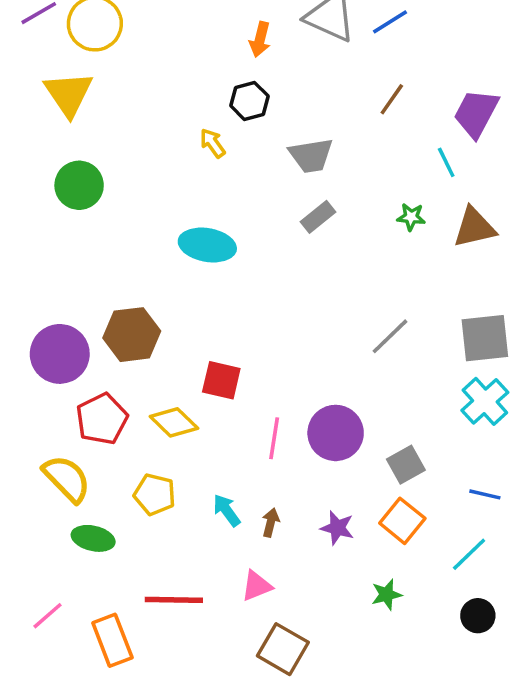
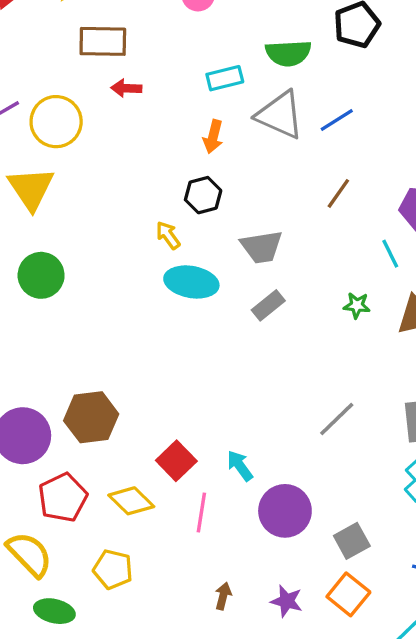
cyan ellipse: (207, 245) -> (191, 282), moved
red square: (221, 380) -> (176, 461), turned 33
pink line: (274, 438) -> (201, 513), moved
cyan arrow: (227, 510) -> (240, 466), moved

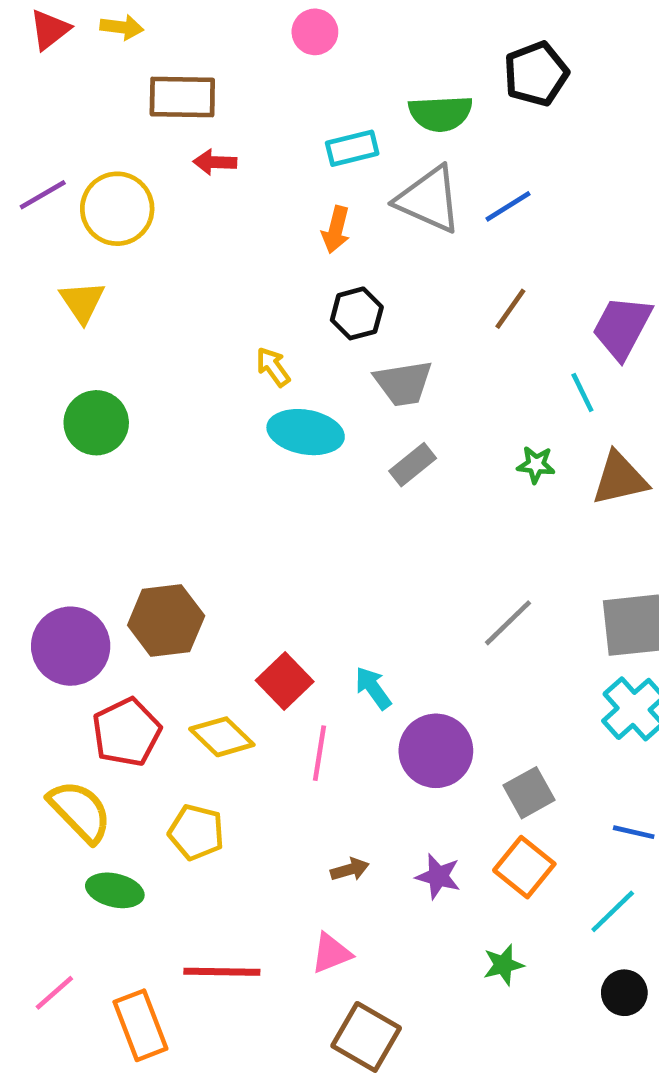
yellow triangle: (31, 188) -> (82, 302), size x0.7
black hexagon: (203, 195) -> (357, 313), moved
brown arrow: (223, 596) -> (350, 869), turned 60

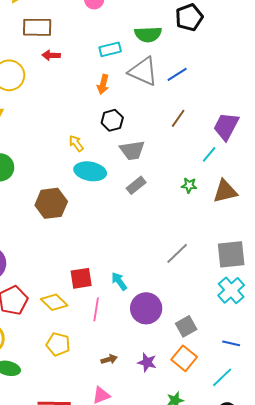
cyan line: (582, 393) -> (209, 154), turned 66
brown hexagon: (166, 621) -> (51, 203), moved
red square: (285, 681) -> (81, 278), turned 35
yellow pentagon: (196, 832) -> (58, 344), moved

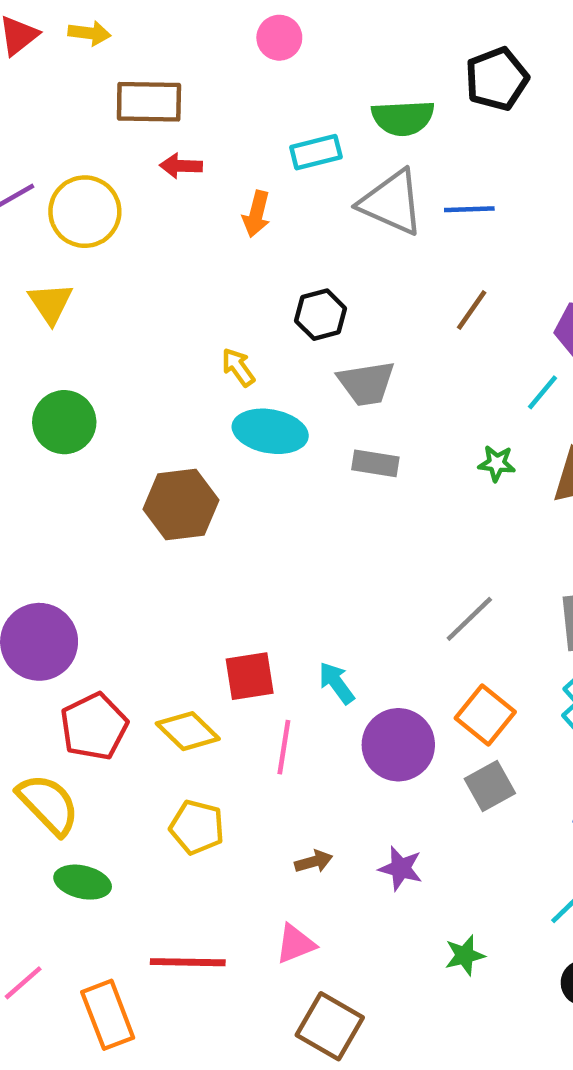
blue line: (177, 74) -> (469, 209), turned 30
orange arrow: (103, 84) -> (256, 214), moved
gray rectangle: (136, 185) -> (375, 463), turned 48
orange square: (184, 358) -> (485, 715), moved

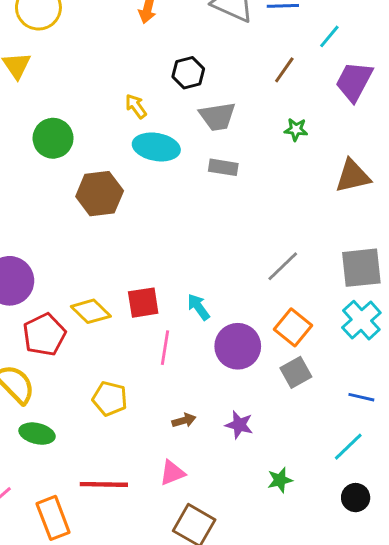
cyan line: (542, 392) -> (329, 36), moved
green circle: (64, 422) -> (53, 138), moved
green star: (497, 463) -> (296, 130), moved
yellow diamond: (188, 731) -> (91, 311), moved

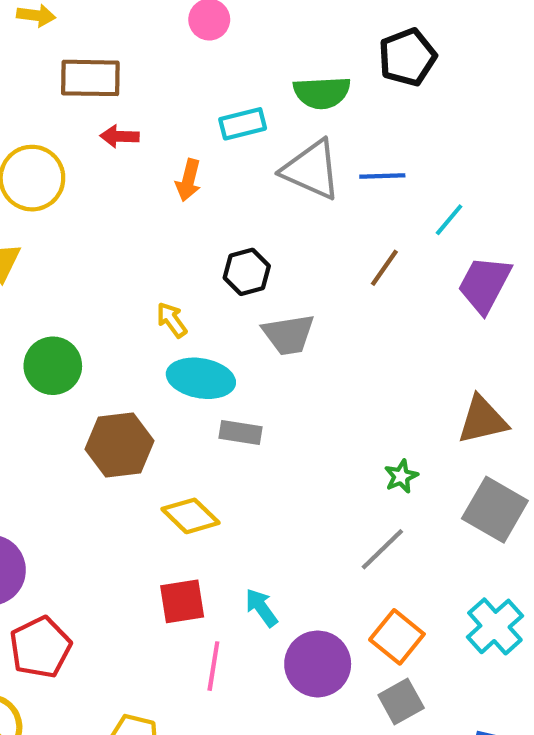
green star: (296, 130) -> (401, 476), moved, turned -30
gray rectangle: (223, 167) -> (241, 432), moved
gray square: (361, 268) -> (495, 510), moved, turned 36
yellow diamond: (91, 311) -> (190, 516), moved

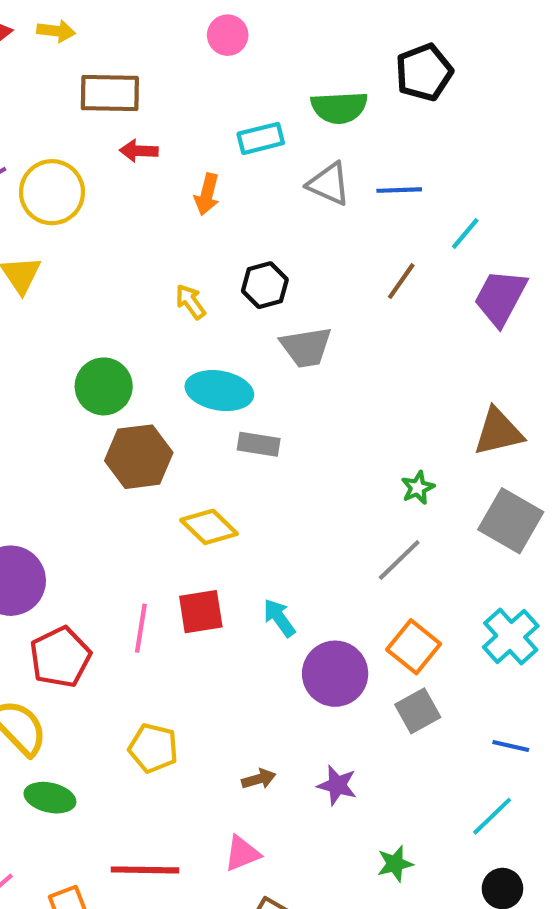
gray triangle: (311, 170) -> (329, 184), size x0.7
yellow arrow: (172, 320) -> (190, 302), moved
green circle: (53, 366) -> (104, 386), moved
pink line: (213, 666) -> (141, 628), moved

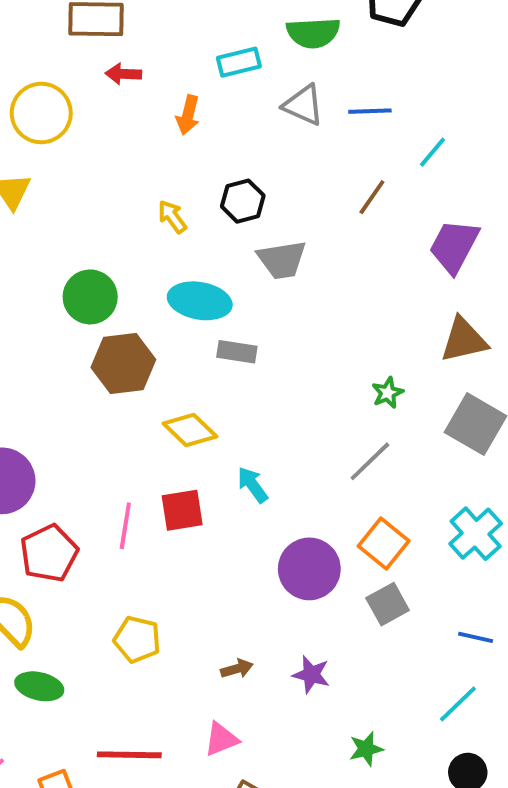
purple trapezoid: (500, 298) -> (454, 246), moved
cyan arrow: (279, 618) -> (253, 485), moved

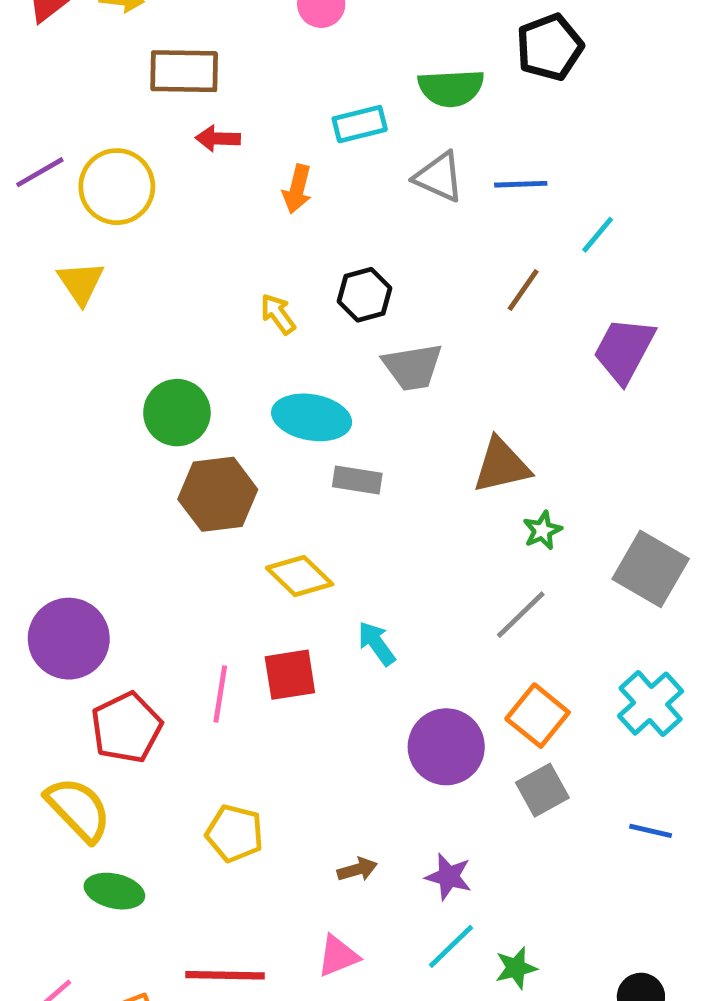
brown triangle: (464, 340) -> (502, 465), moved
cyan line: (458, 704) -> (451, 946), moved

